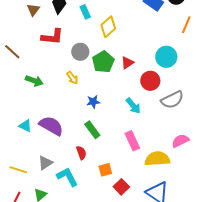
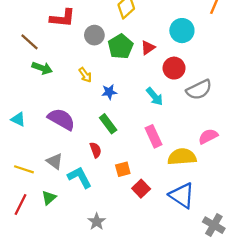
brown line: (12, 52) -> (30, 42), moved
cyan circle: (166, 57) -> (182, 31), moved
yellow arrow: (72, 78) -> (85, 75), moved
cyan triangle: (25, 126) -> (18, 119), moved
gray triangle: (45, 163) -> (55, 161), turned -49

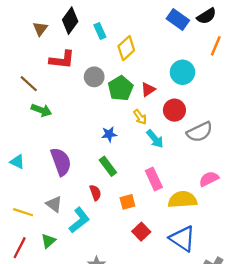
yellow arrow: (85, 75) -> (140, 117), moved
purple semicircle: (61, 119) -> (61, 162), turned 40
orange square: (123, 169) -> (127, 202), moved
cyan L-shape: (80, 177) -> (79, 220), turned 80

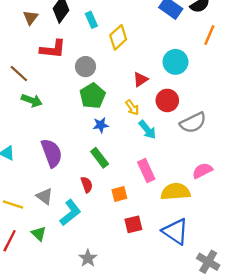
green pentagon: (121, 88) -> (93, 96), moved
red square: (141, 232) -> (133, 224), turned 30
green triangle: (48, 241) -> (39, 234), turned -35

